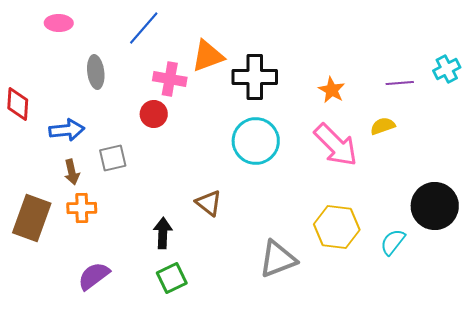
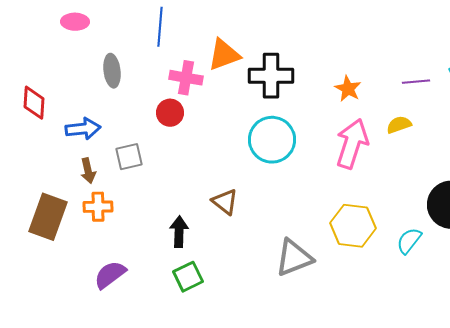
blue line: (144, 28) -> (160, 27), turned -36
pink arrow: (336, 145) -> (352, 144), turned -117

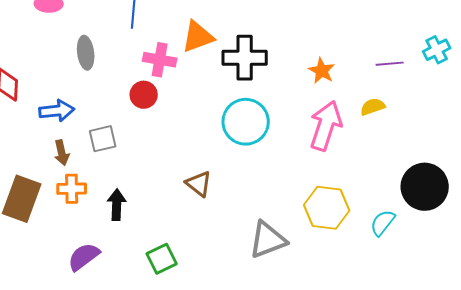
black arrow: (179, 232) -> (117, 205), moved

